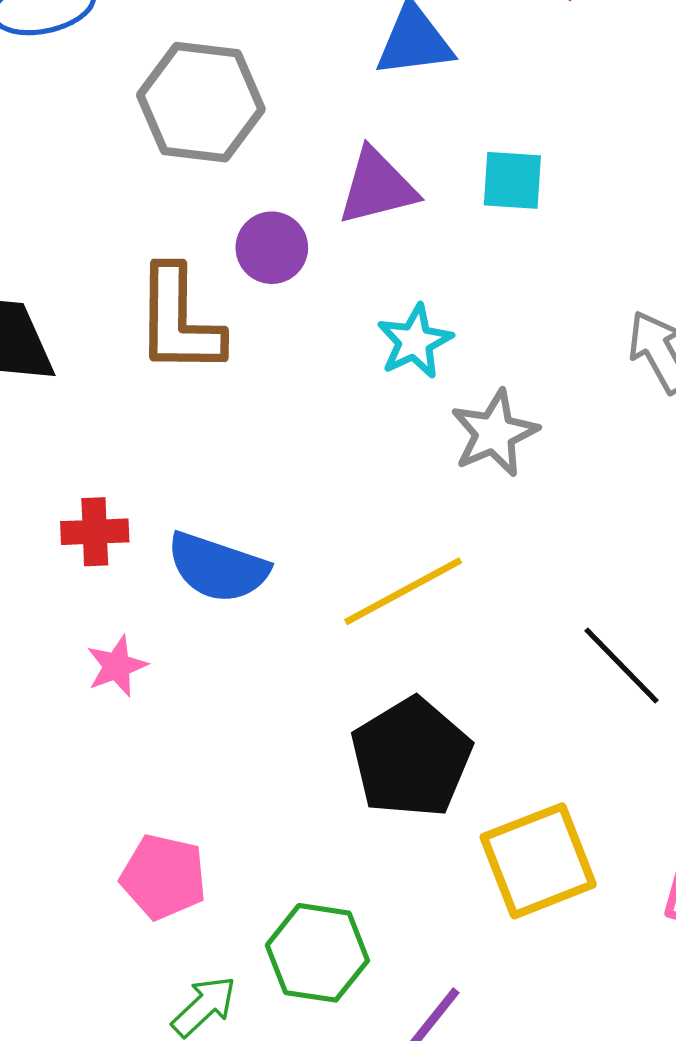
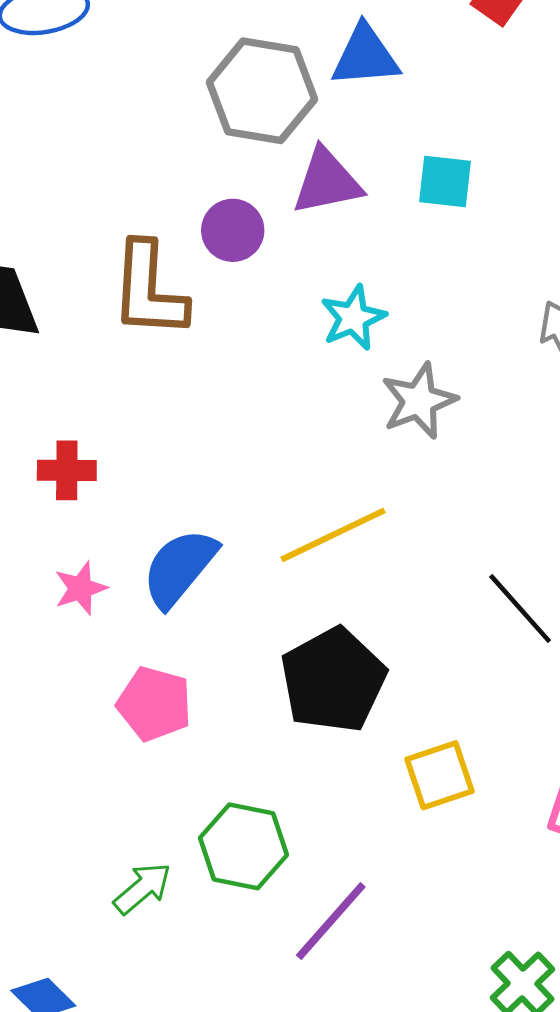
gray hexagon: (201, 102) -> (262, 91), moved
blue semicircle: (218, 567) -> (179, 568), moved, turned 108
yellow square: (538, 861) -> (439, 775), size x0.7
pink pentagon: (163, 877) -> (154, 704), moved

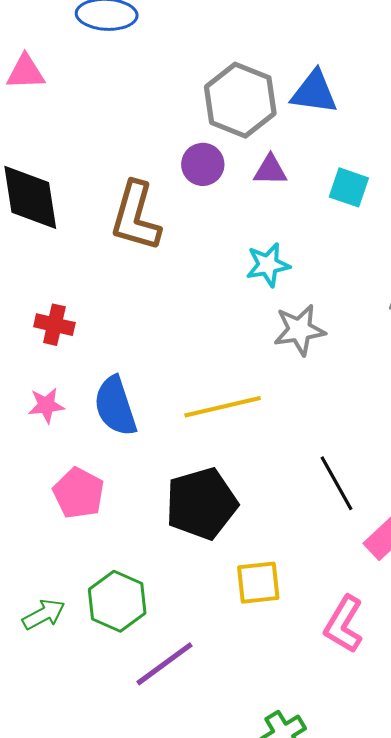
purple triangle: (327, 182) -> (270, 170), size x0.7
purple circle: (233, 230) -> (203, 164), moved
blue semicircle: (179, 568) -> (115, 406), turned -70

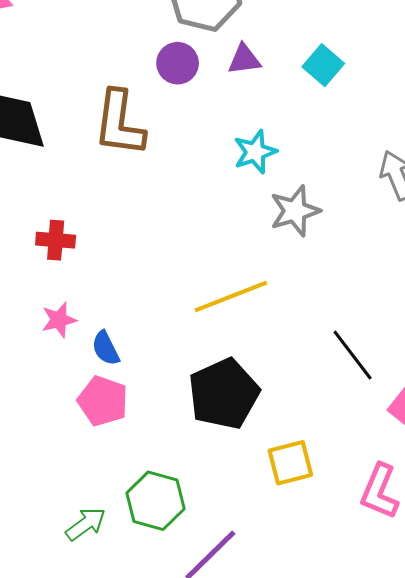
cyan square: (349, 187) -> (323, 65), turned 30
blue semicircle: (115, 406) -> (106, 348), moved, size x0.6

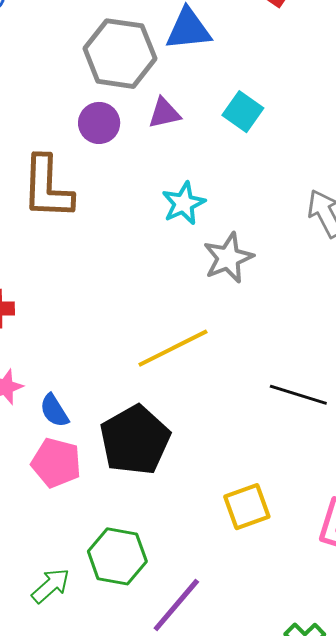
black line: (353, 355) -> (298, 395), turned -30
black pentagon: (224, 394) -> (135, 440), moved

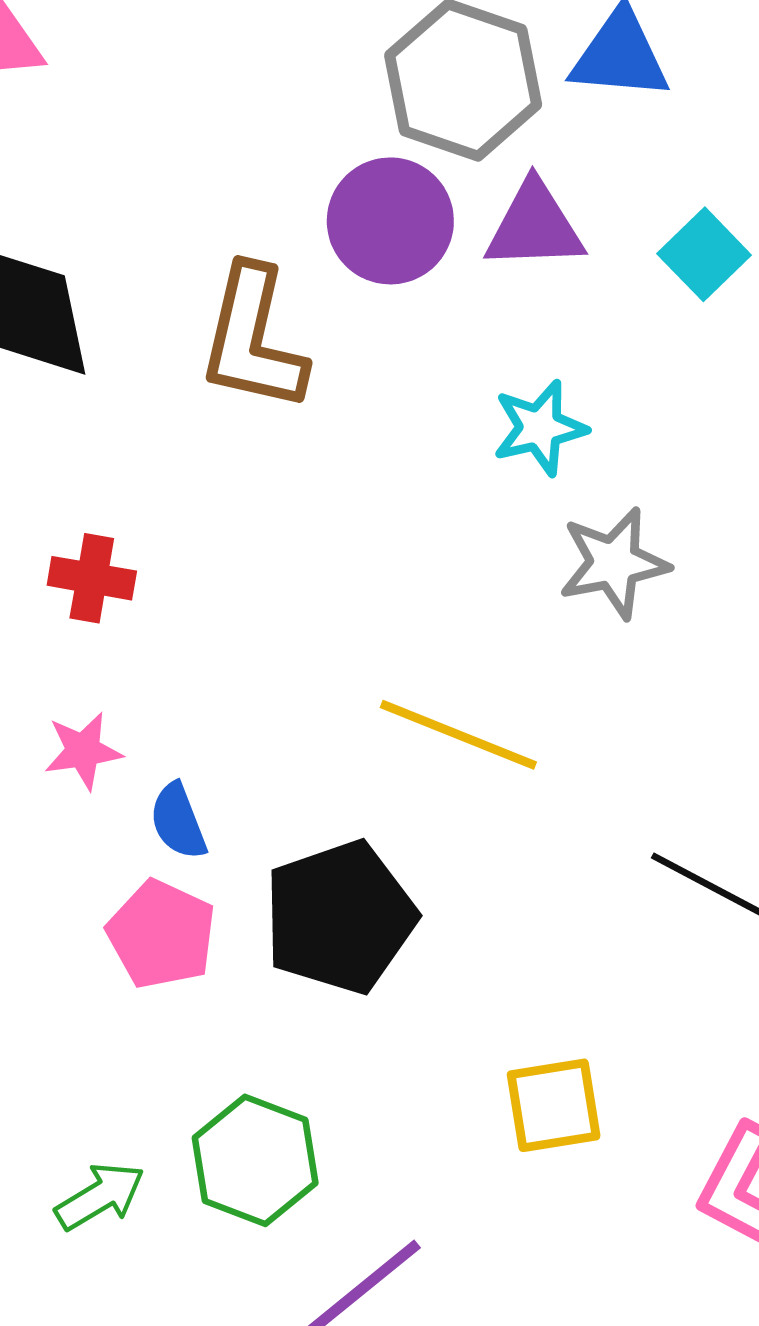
purple triangle: (164, 113) -> (535, 226), size x1.4
purple circle: (99, 123) -> (390, 221), size x1.4
yellow line: (173, 348) -> (458, 735), turned 38

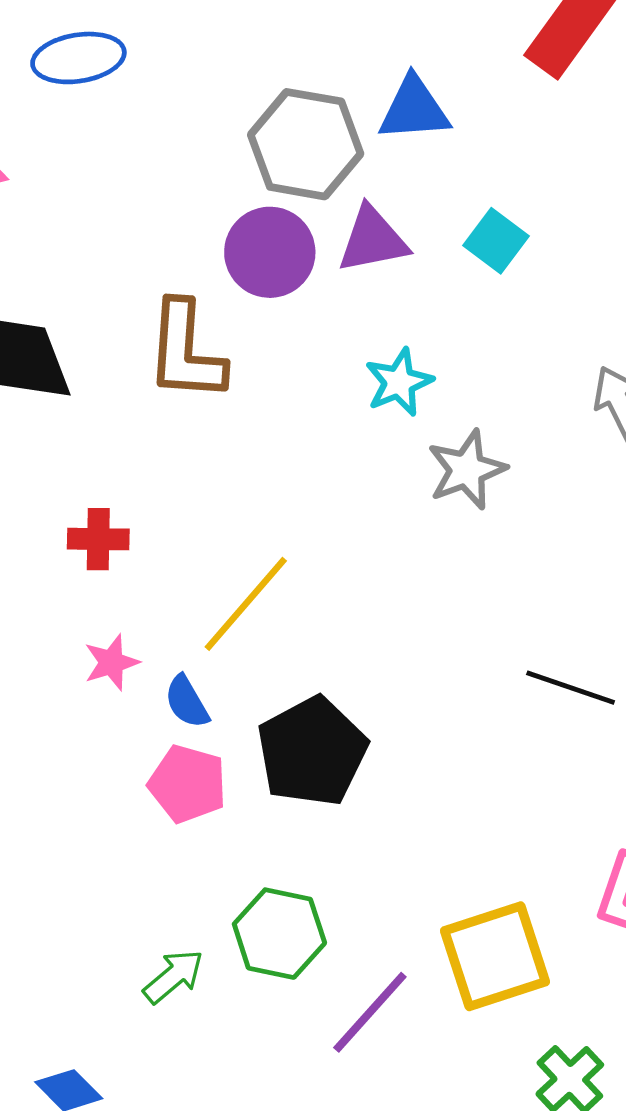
yellow line: (458, 735) -> (246, 604), moved, turned -62
yellow square: (554, 1105) -> (495, 956), moved, size x1.5

